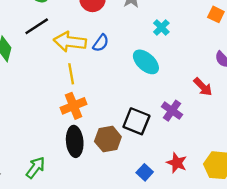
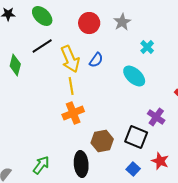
yellow arrow: (70, 42) -> (70, 59), turned -120
black square: (136, 121) -> (136, 137), moved
black ellipse: (75, 141) -> (81, 164), moved

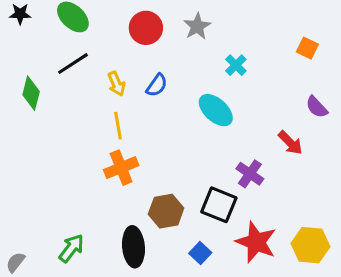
yellow arrow: (70, 59) -> (116, 84), size x0.6
red star: (160, 161) -> (256, 242), size x1.5
blue square: (133, 169) -> (200, 253), moved

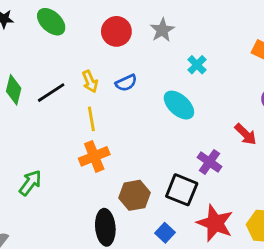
black line: (73, 64) -> (51, 93), moved
blue semicircle: (157, 85) -> (126, 83), turned 30
green arrow: (71, 248) -> (30, 183), moved

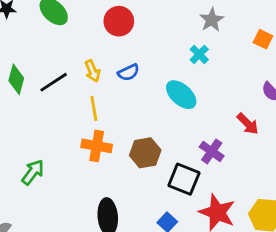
gray star: (162, 30) -> (212, 20), moved
orange cross: (94, 156) -> (97, 146), turned 32
brown hexagon: (134, 195) -> (145, 153), moved

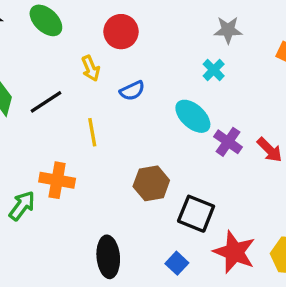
gray star: (212, 20) -> (228, 30), turned 30
yellow arrow: (92, 71) -> (91, 68), moved
orange cross: (97, 146) -> (57, 180), moved
purple cross: (212, 151) -> (228, 142), moved

